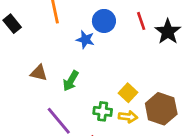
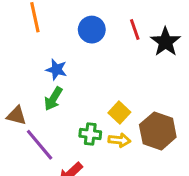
blue star: (85, 40) -> (56, 69), moved
brown triangle: (39, 73) -> (16, 116), moved

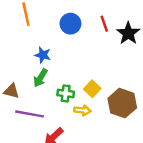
green cross: (90, 134) -> (66, 93), moved
yellow arrow: (119, 140) -> (83, 110), moved
purple line: (40, 145) -> (30, 114), turned -40

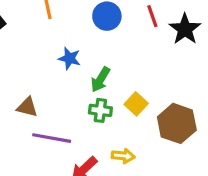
green arrow: (40, 78) -> (100, 80), moved
yellow arrow: (83, 110) -> (123, 156), moved

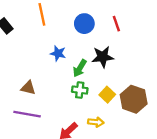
black star: (185, 29) -> (103, 57), moved, turned 30
yellow square: (136, 104) -> (107, 95), moved
purple line: (52, 138) -> (27, 114), moved

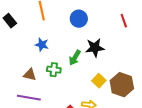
red line: (116, 24) -> (124, 21), moved
blue star: (58, 53) -> (42, 45), moved
green cross: (80, 90) -> (54, 70), moved

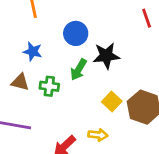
blue circle: (79, 19) -> (76, 33), moved
brown triangle: (30, 75) -> (20, 82), moved

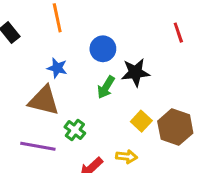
brown triangle: (20, 82) -> (44, 100), size x1.6
green cross: (49, 86) -> (75, 130), moved, turned 30

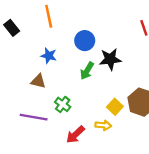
brown triangle: (44, 100) -> (38, 81), size x0.6
yellow square: (141, 121) -> (115, 107), moved

